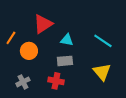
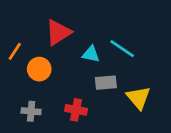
cyan line: (103, 41) -> (122, 49), moved
gray rectangle: (65, 61) -> (106, 83), moved
gray cross: (23, 82) -> (31, 111), turned 32

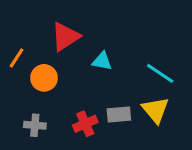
cyan line: (122, 49) -> (160, 73), moved
gray rectangle: (106, 83) -> (119, 115), moved
red cross: (76, 110) -> (85, 124), turned -35

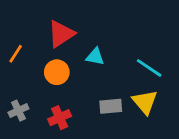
orange circle: (44, 78) -> (57, 72), moved
red cross: (85, 124) -> (60, 118), moved
gray cross: (35, 125) -> (18, 111), moved, turned -30

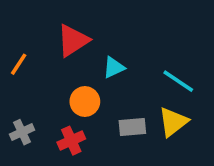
cyan triangle: (95, 57) -> (114, 68), turned -36
orange circle: (57, 72) -> (85, 102), moved
yellow triangle: (145, 102) -> (173, 122), turned 32

